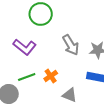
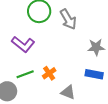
gray arrow: (71, 45) -> (68, 19), moved

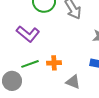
orange cross: (49, 73) -> (54, 63), turned 32

